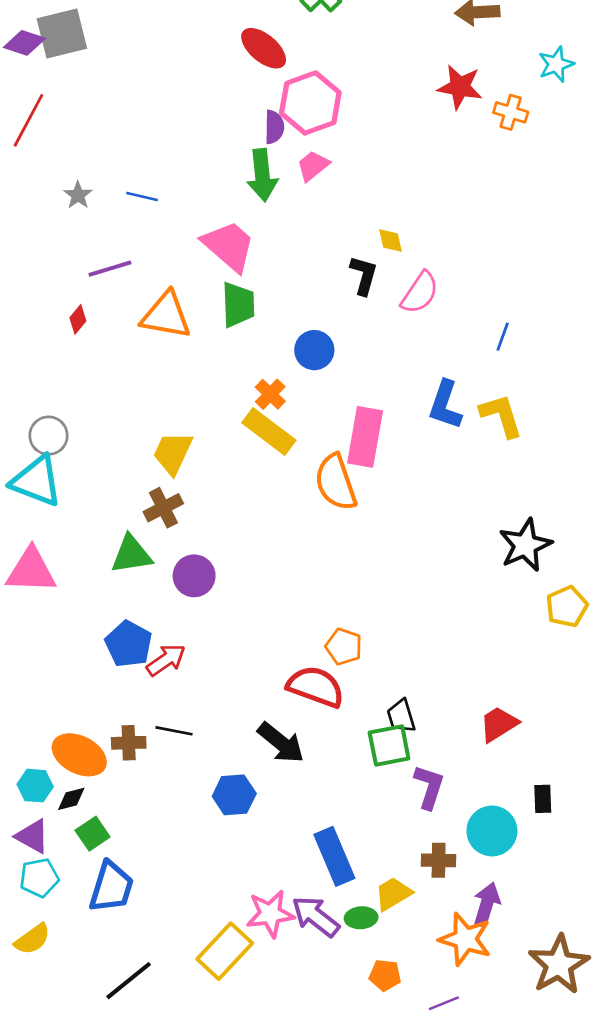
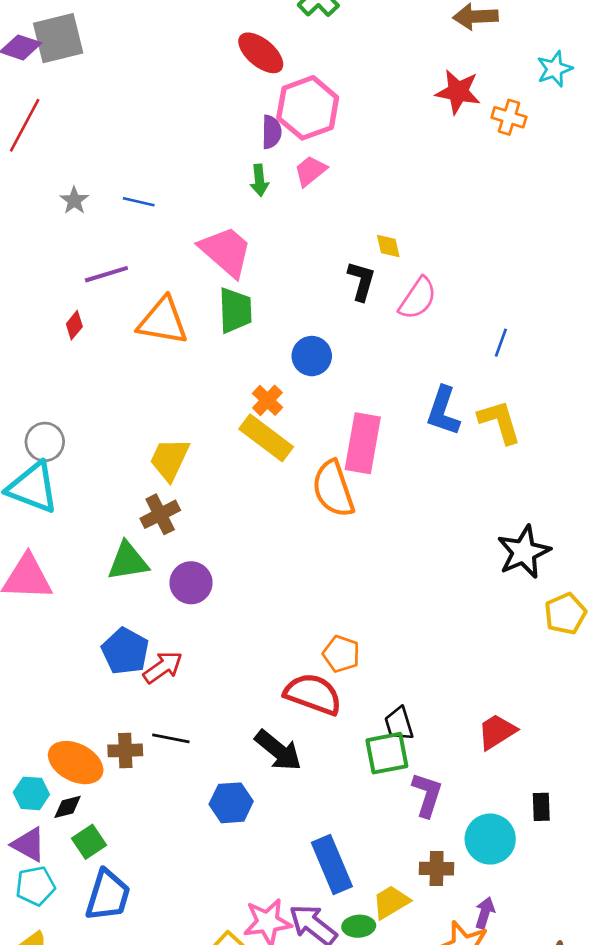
green arrow: (262, 175) -> (259, 180), size x0.6
purple arrow: (487, 904) -> (485, 913), size x0.7

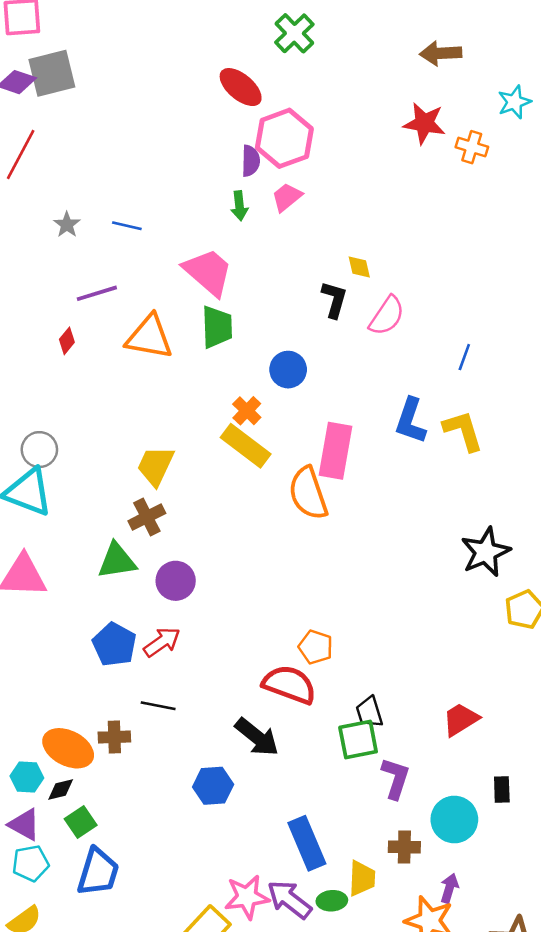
red arrow: (163, 667) -> (162, 642), moved
black line: (171, 738) -> (158, 706), moved
yellow trapezoid: (391, 902) -> (362, 878), turned 123

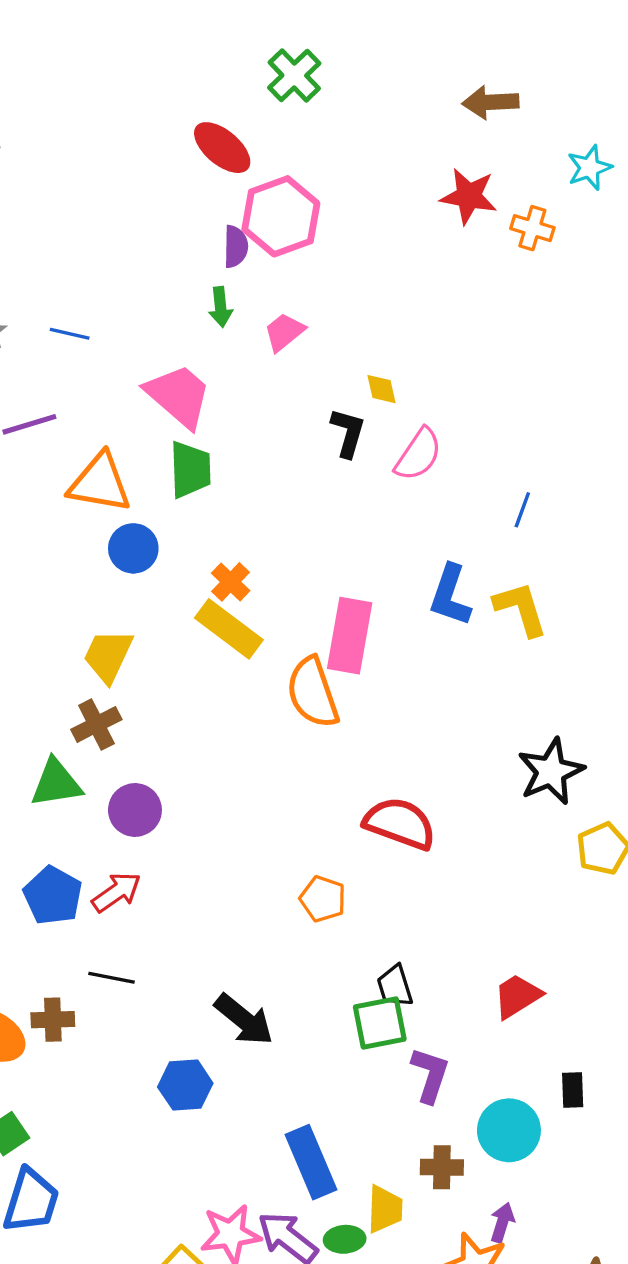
pink trapezoid: (287, 197) -> (284, 332), moved
blue circle: (288, 370) -> (133, 548), moved
red semicircle: (289, 685) -> (400, 823), moved

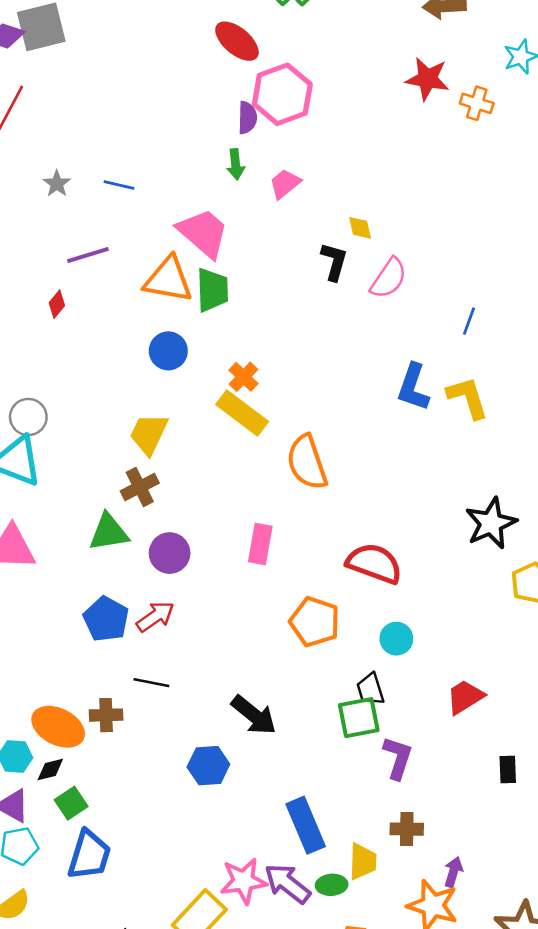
orange triangle: (100, 483) -> (168, 280), moved
pink rectangle: (350, 636) -> (260, 544), moved, size x0.7
orange pentagon: (323, 899) -> (315, 622), size x1.4
cyan circle: (509, 1130) -> (396, 639), moved, size x0.7

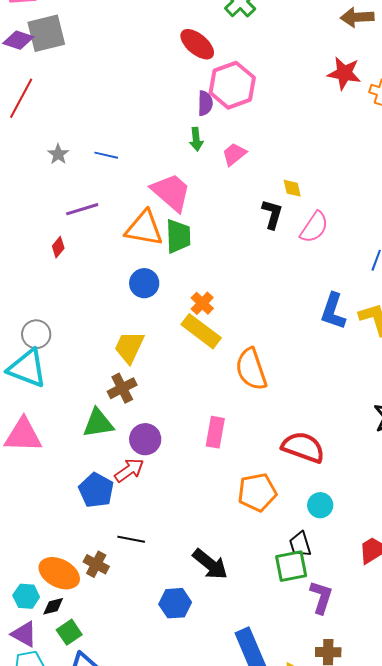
red arrow: (155, 617) -> (129, 470), moved
orange pentagon: (315, 622) -> (257, 492), turned -30
brown cross: (106, 715) -> (96, 564), turned 30

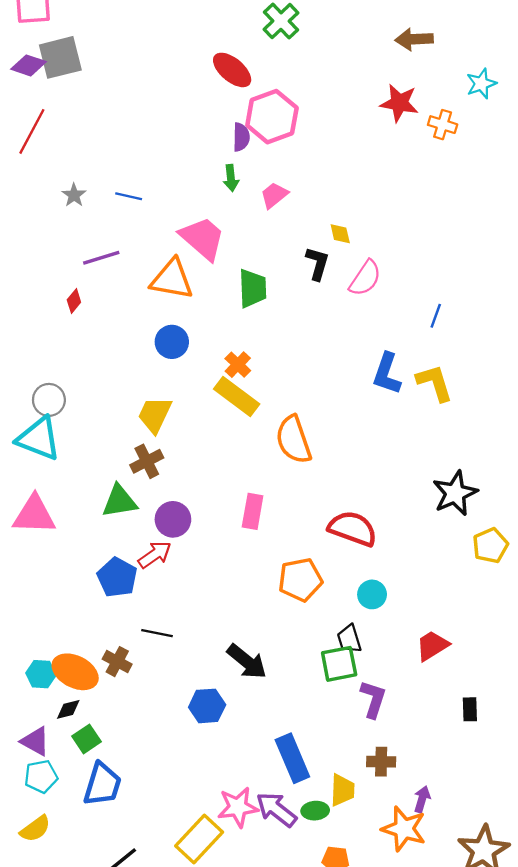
green trapezoid: (178, 236) -> (253, 288), moved
cyan hexagon: (26, 596) -> (41, 674), moved

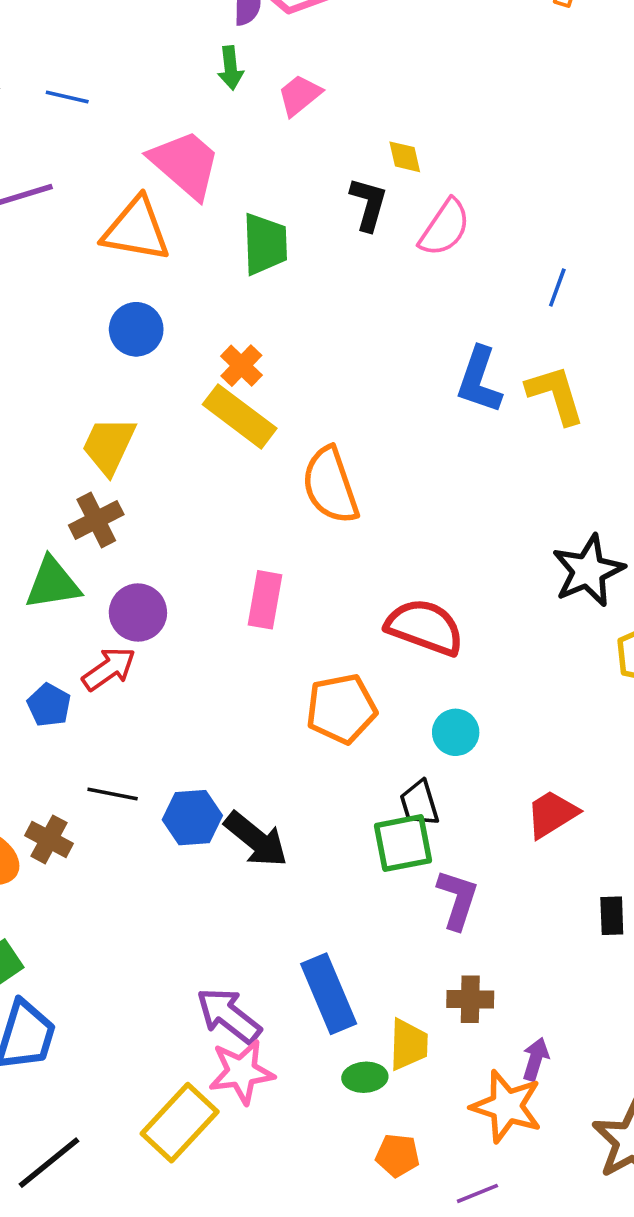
blue pentagon: (117, 577) -> (49, 705), size x0.7
blue hexagon: (207, 706) -> (192, 818), moved
purple arrow: (276, 809) -> (229, 1016), moved

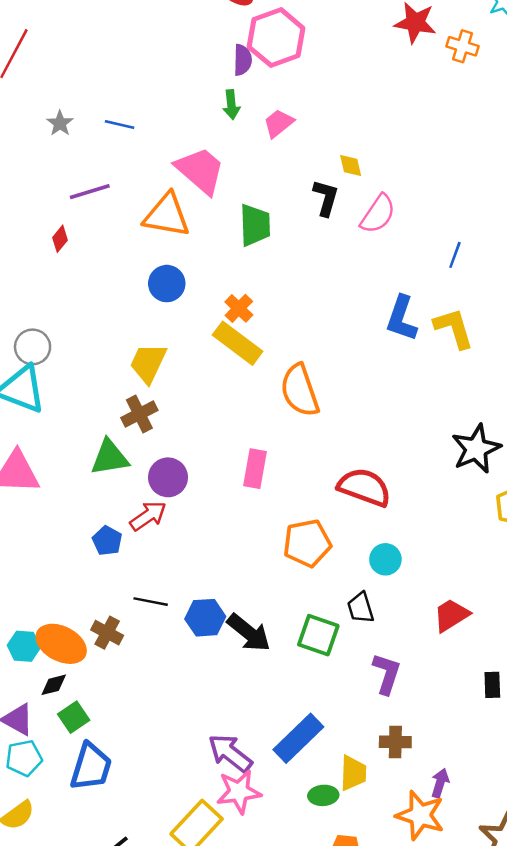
green square: (403, 843) -> (318, 635), moved, turned 30
blue rectangle: (329, 994) -> (298, 738), turned 69

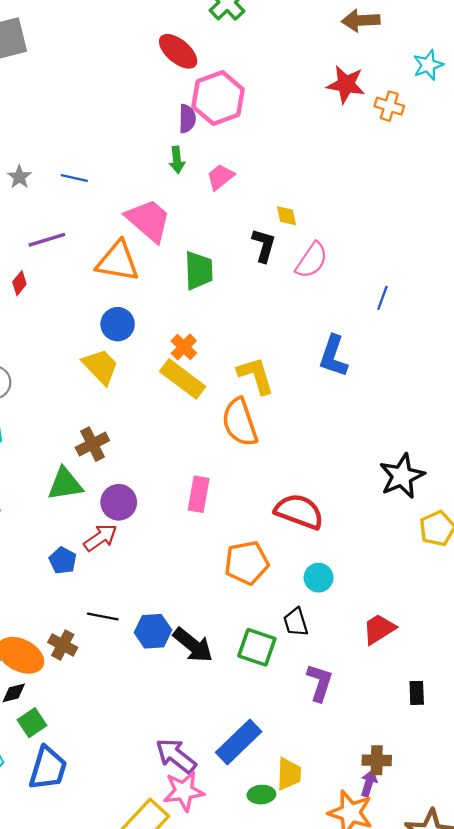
yellow L-shape: (454, 328) -> (256, 376), moved
yellow trapezoid: (148, 363) -> (100, 366), moved, turned 111
brown cross: (395, 742) -> (377, 760), moved

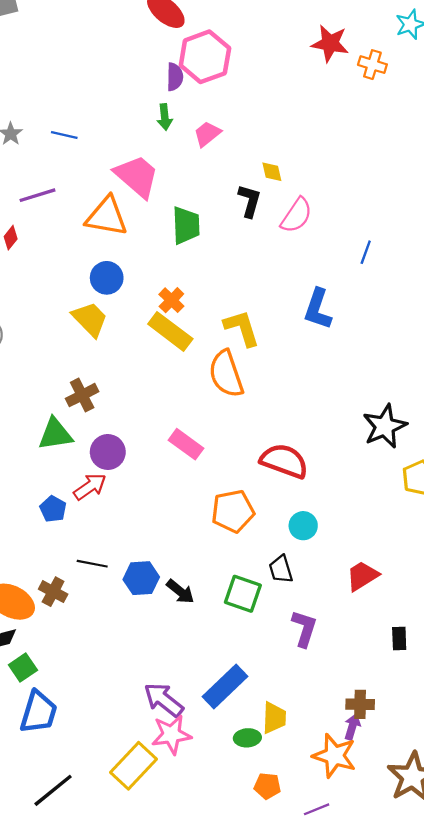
pink rectangle: (199, 494) -> (186, 444), turned -64
black arrow: (193, 645) -> (180, 592), size x0.7

